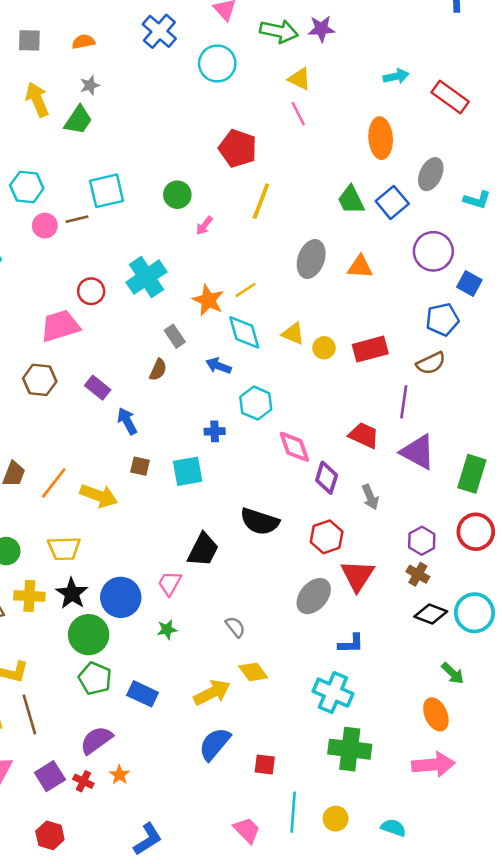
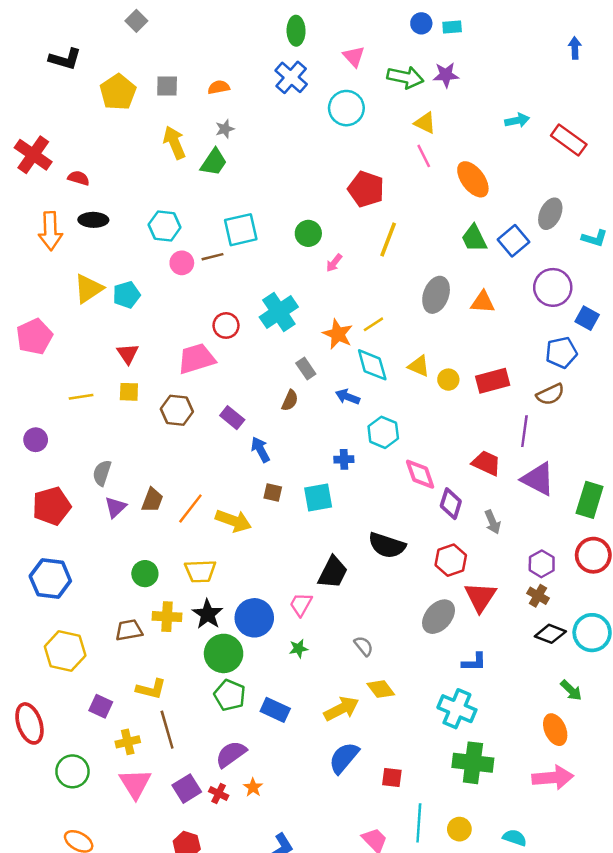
orange ellipse: (381, 138) -> (473, 179), moved, turned -33

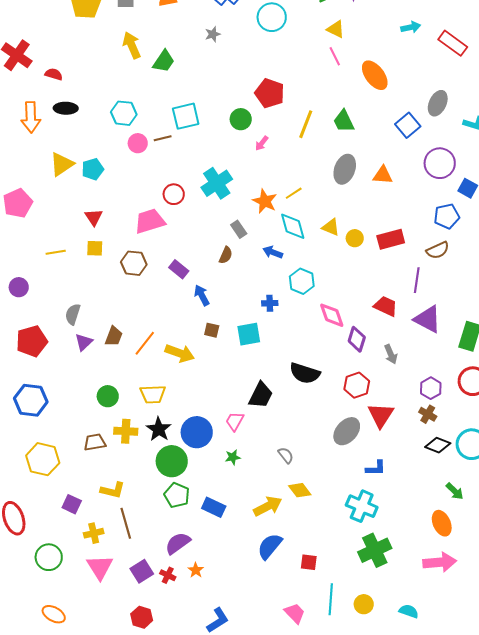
gray star: (225, 129) -> (213, 34), moved
red pentagon: (366, 189) -> (270, 93), moved
green trapezoid: (474, 238) -> (344, 121), moved
green cross: (473, 763) -> (375, 550), turned -32

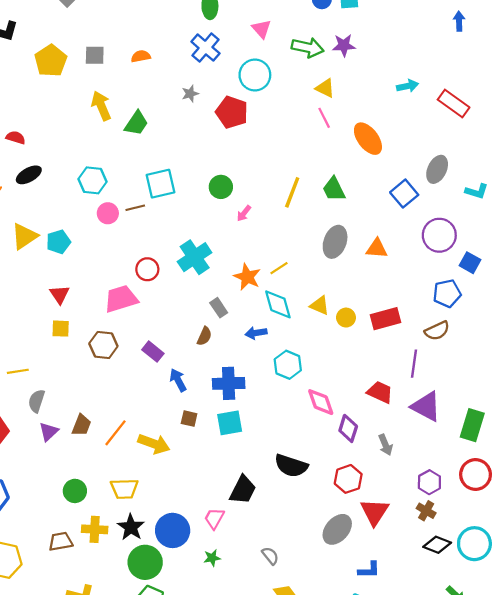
red pentagon: (270, 93) -> (232, 112), moved
black ellipse: (66, 108) -> (29, 175), turned -30
yellow line: (56, 252) -> (18, 371), moved
blue arrow: (273, 252) -> (256, 333), turned -30
blue cross: (270, 303) -> (229, 383), moved, size x1.8

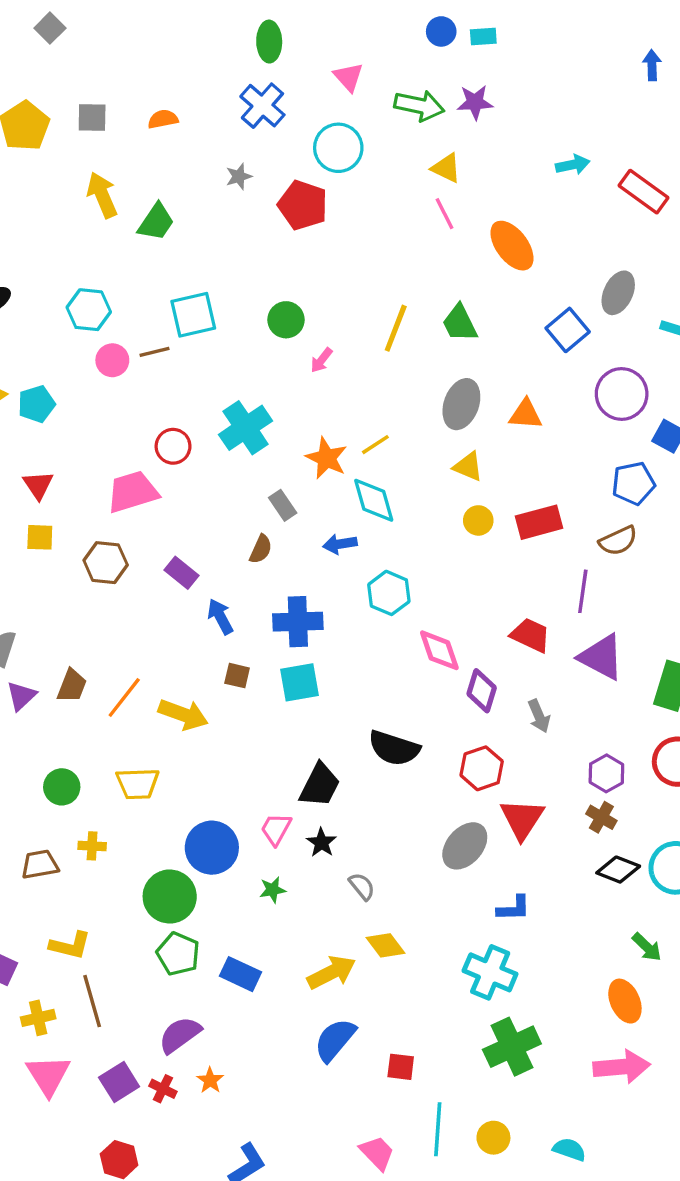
yellow triangle: (320, 305) -> (468, 467), moved
black star: (131, 527) -> (321, 843), moved, size x0.7
yellow cross: (95, 529) -> (92, 846), size x0.7

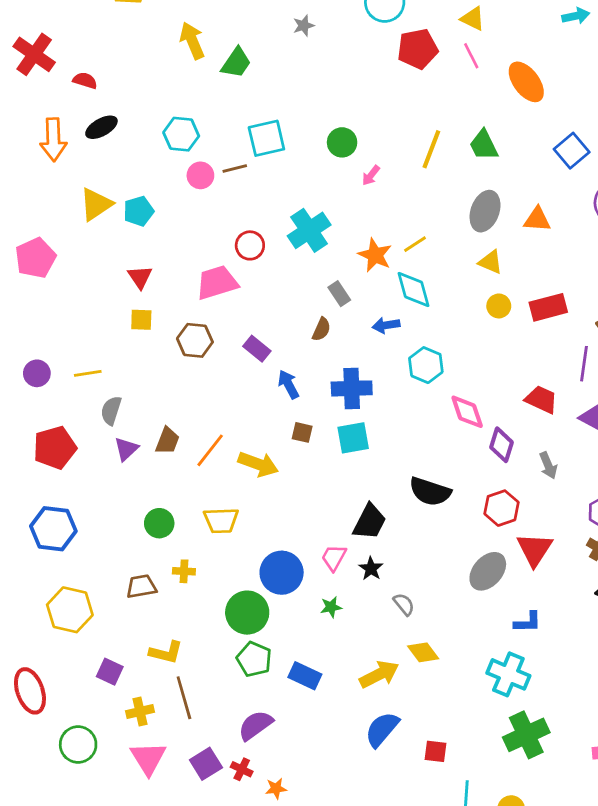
red pentagon: (303, 205) -> (418, 49), moved, turned -30
orange star: (210, 1080) -> (276, 788), moved, turned 30

